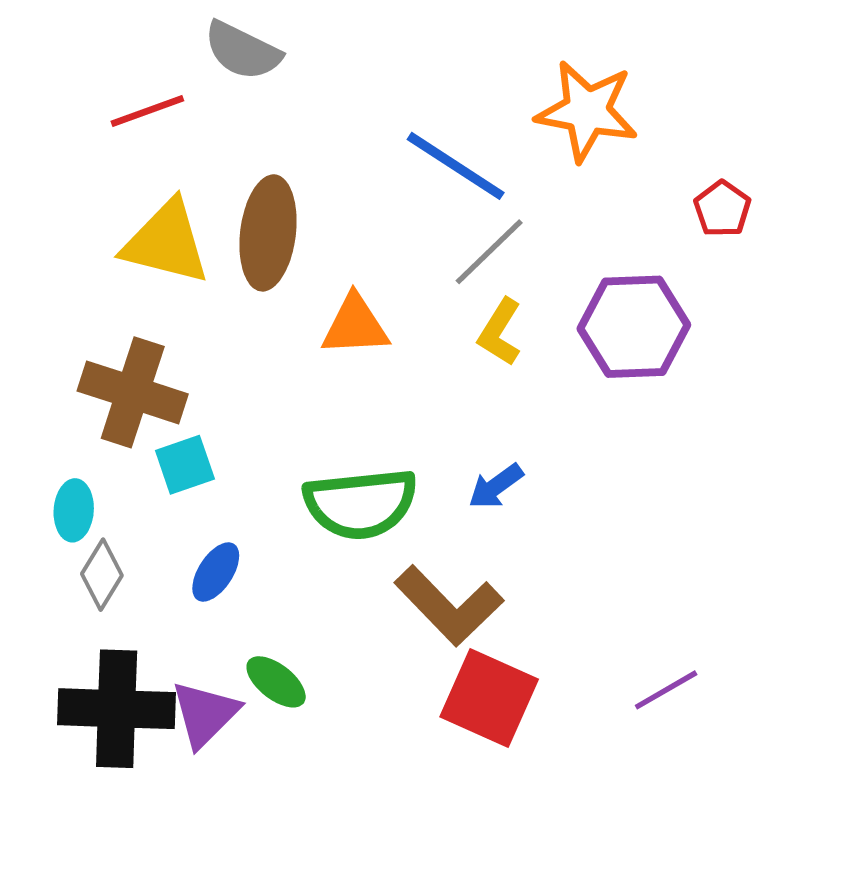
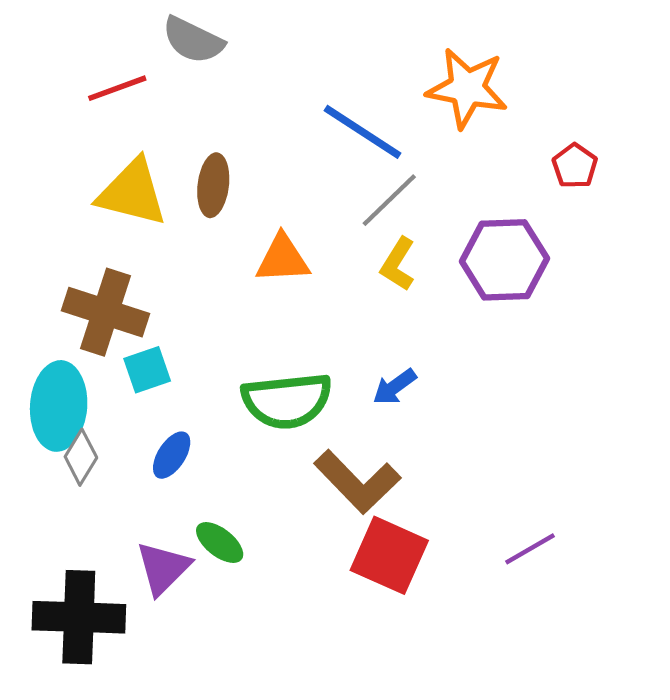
brown ellipse: (268, 233) -> (213, 185), size x0.7
cyan ellipse: (74, 510) -> (59, 406), size x1.8
black cross: (117, 709) -> (79, 617), moved

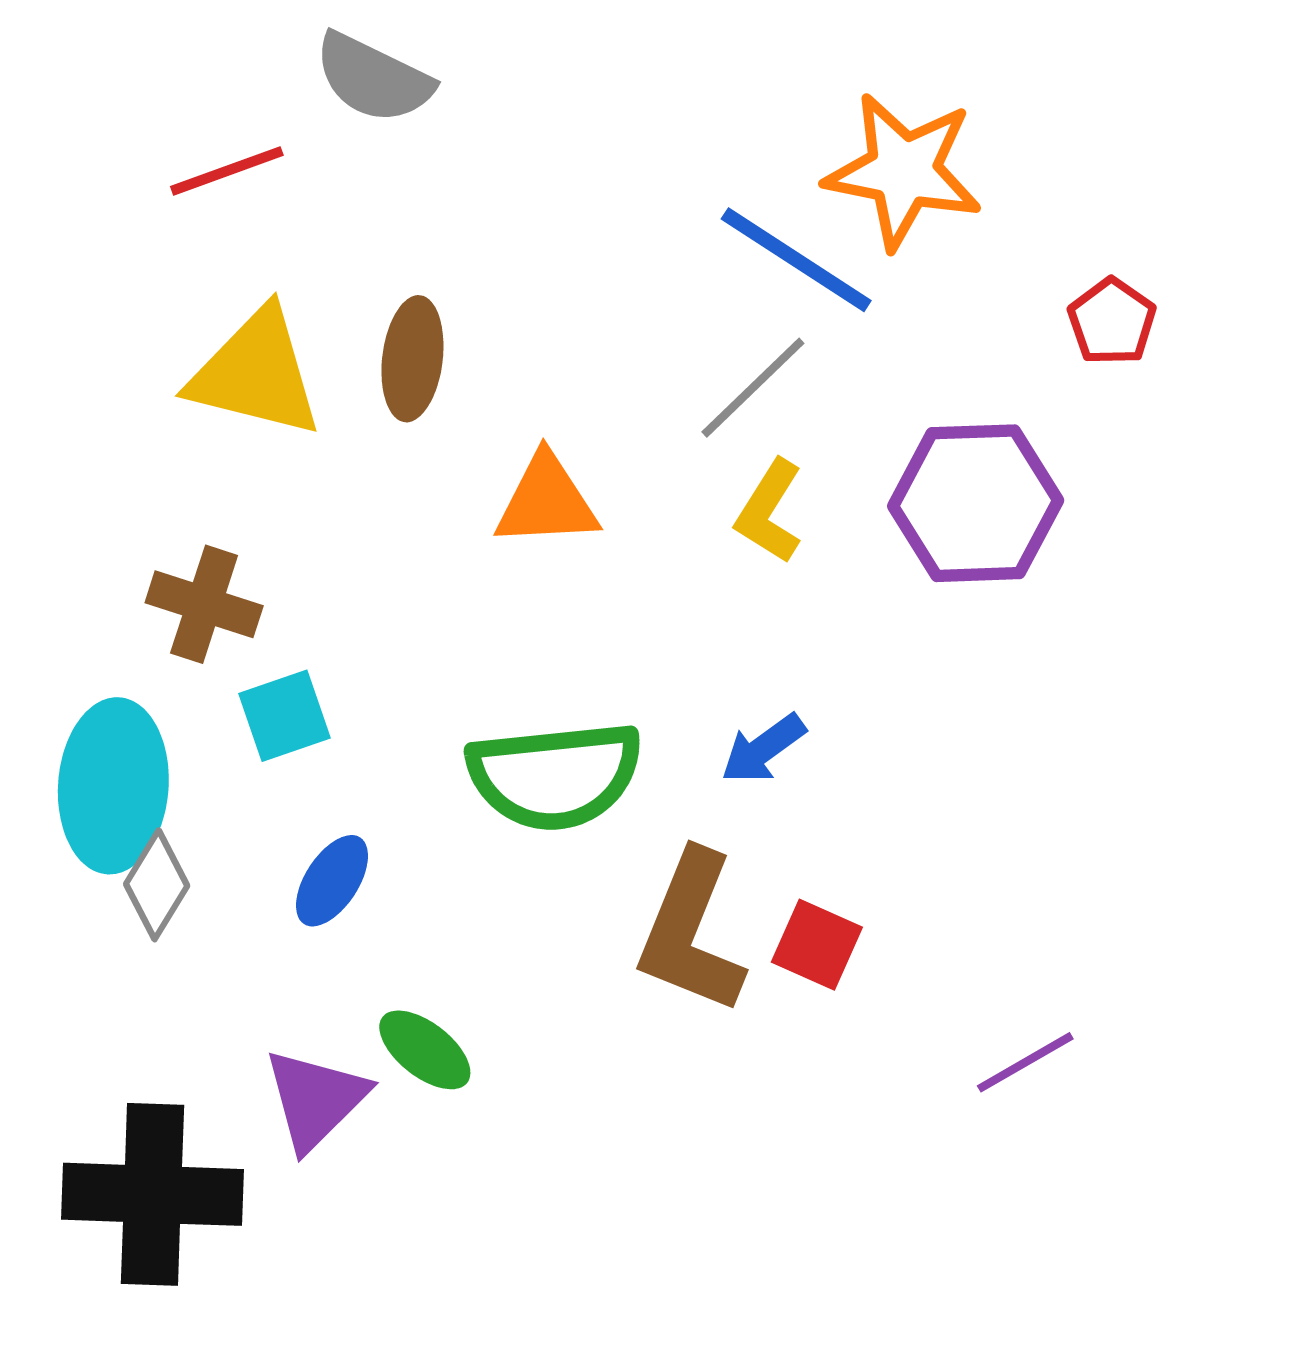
blue line: (363, 132) -> (796, 260), moved
brown cross: (106, 312) -> (204, 604), size x0.7
brown L-shape: (357, 482) -> (691, 932), turned 66
red square: (389, 555) -> (817, 945), moved, size x0.6

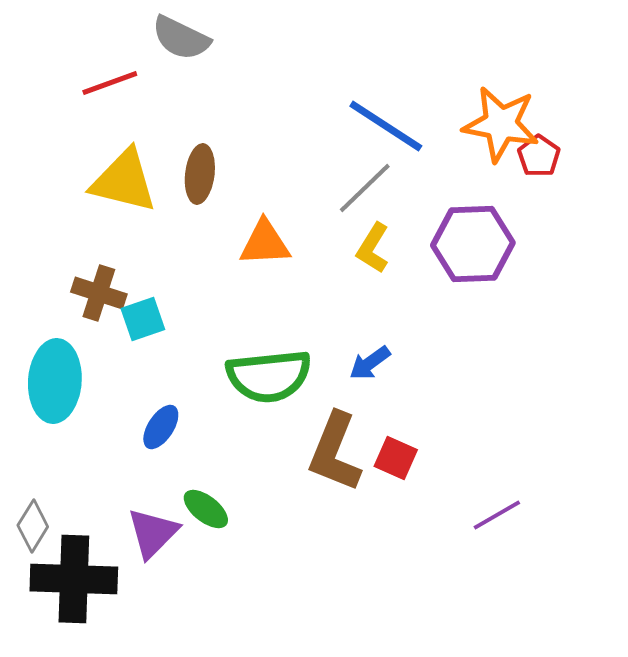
orange star: (904, 171) -> (501, 124), moved
cyan square: (285, 716) -> (143, 319), moved
gray diamond: (157, 885) -> (33, 526), moved

